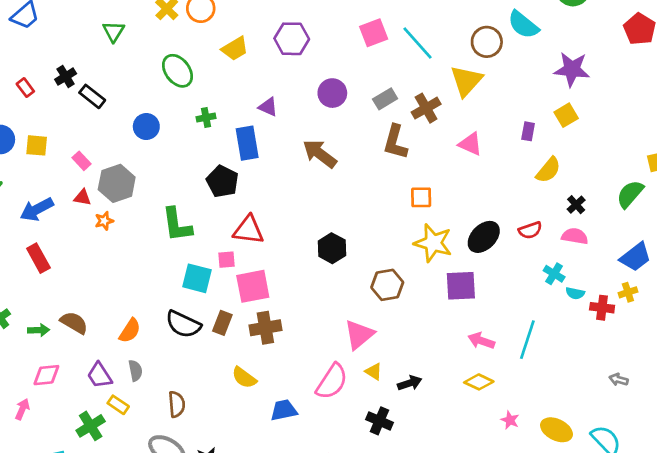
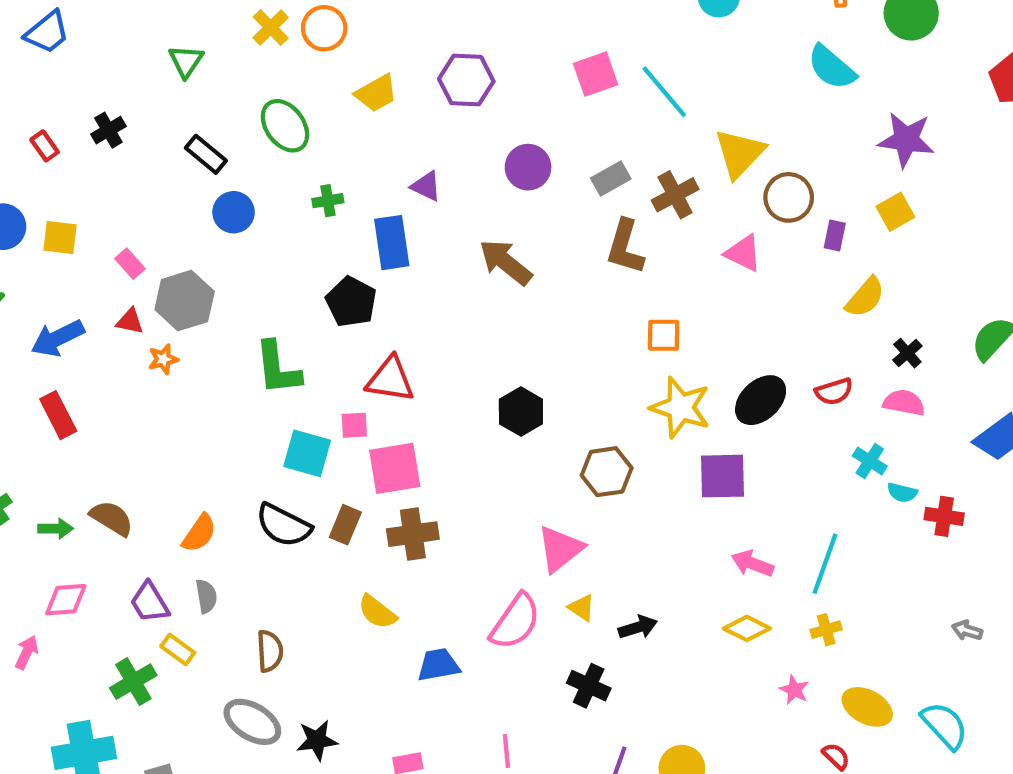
brown circle: (487, 42) -> (789, 197), moved
black rectangle: (92, 96) -> (206, 154), moved
yellow cross: (628, 292) -> (826, 630), moved

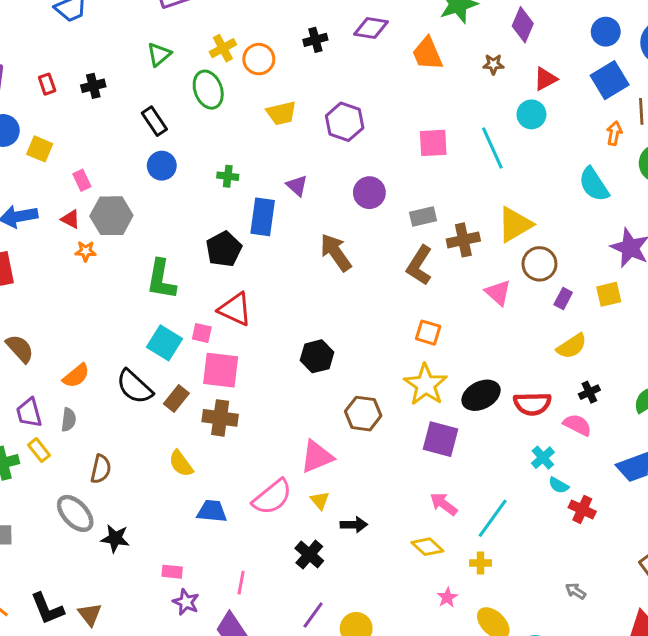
cyan line: (664, 92) -> (492, 148), moved
green ellipse: (285, 126) -> (208, 90), moved
red semicircle: (834, 392) -> (532, 404), size x1.4

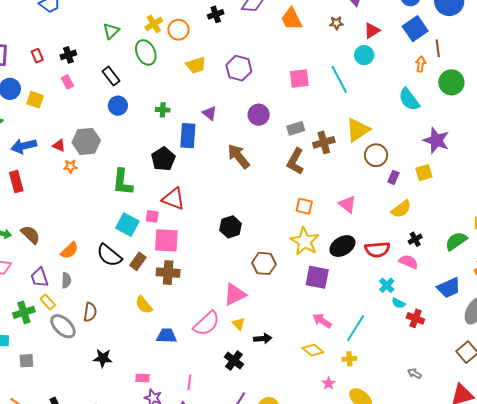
pink rectangle: (82, 180) -> (67, 82), moved
pink triangle: (498, 293) -> (347, 204), moved
gray ellipse: (75, 513) -> (63, 326), moved

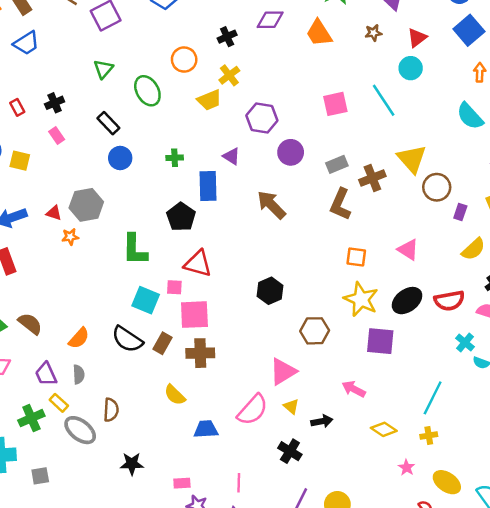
yellow cross: (154, 24) -> (229, 75), moved
purple hexagon: (239, 68) -> (262, 118), moved
yellow triangle: (358, 130) -> (412, 159), turned -32
pink arrow: (322, 321) -> (354, 389), moved

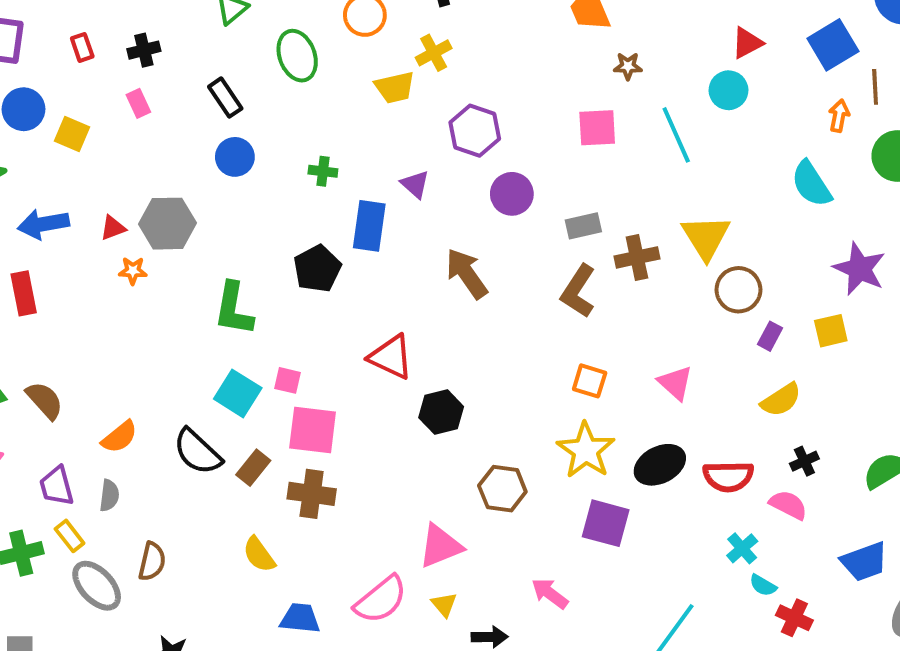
brown star: (373, 33) -> (628, 66), moved
red triangle: (54, 213) -> (113, 228), turned -49
red triangle: (198, 264) -> (391, 357), moved

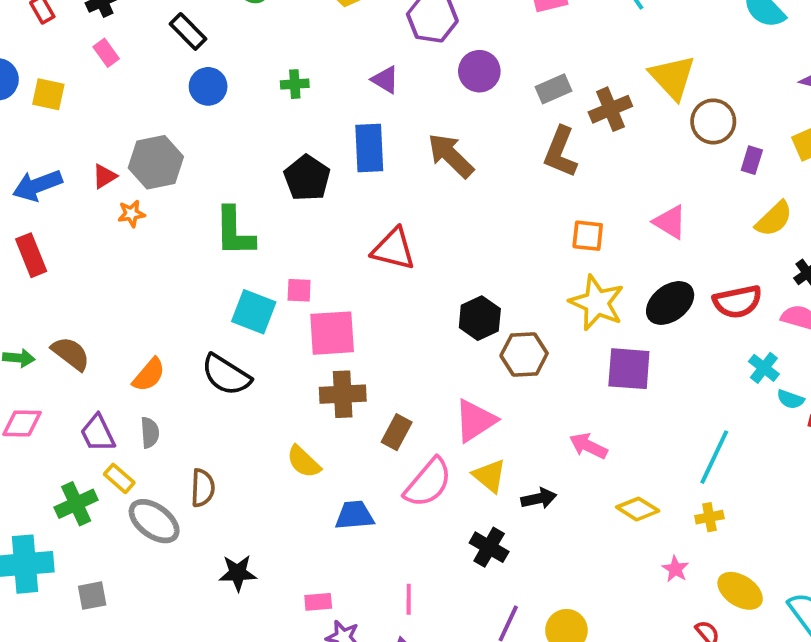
blue rectangle: (369, 226) -> (369, 148), moved
black hexagon: (441, 412) -> (480, 318), moved
brown rectangle: (253, 468) -> (397, 432), moved
yellow triangle: (444, 605) -> (489, 476), size x1.4

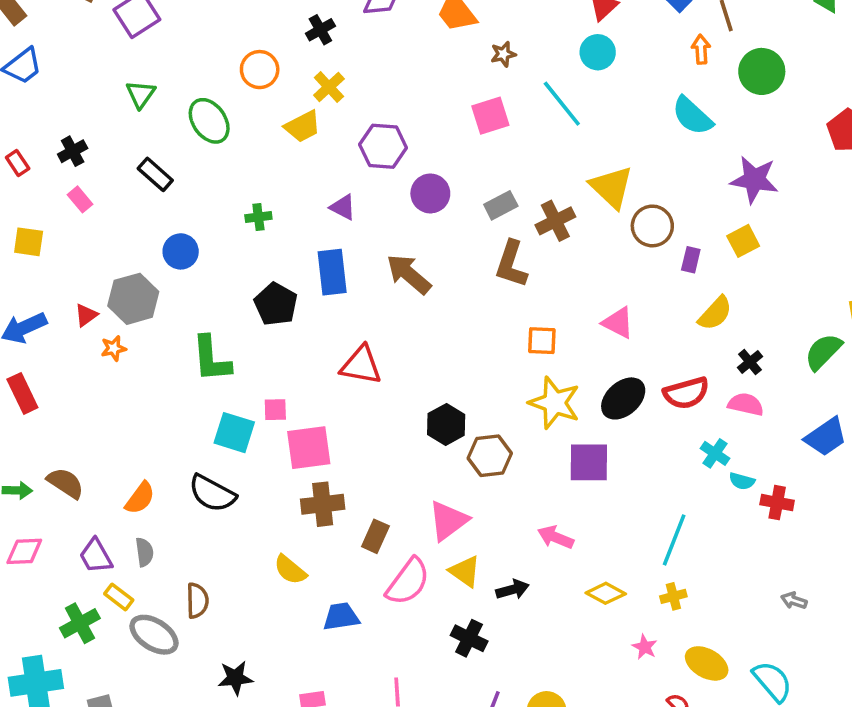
blue circle: (208, 86) -> (181, 251), moved

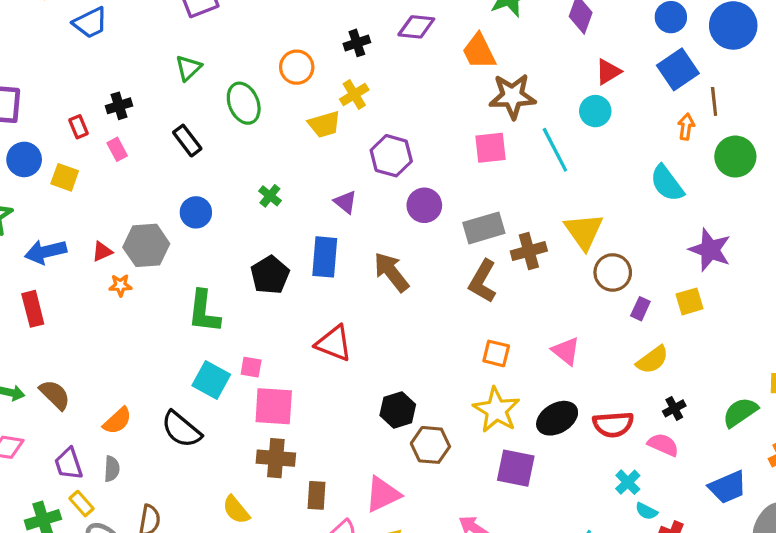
brown star: (503, 54) -> (512, 96), size x2.0
red rectangle: (18, 163) -> (78, 127), moved
gray rectangle: (501, 205) -> (484, 228), size x1.4
green cross: (258, 217) -> (270, 196), turned 35
brown rectangle: (375, 536) -> (316, 495), turned -32

